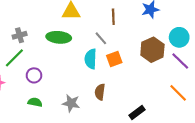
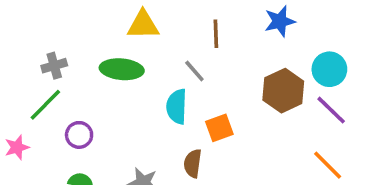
orange square: (114, 59) -> (219, 128), moved

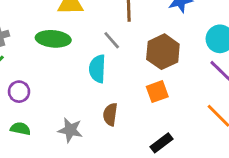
brown hexagon: (283, 91) -> (163, 52), moved
orange square: (219, 128) -> (157, 92), moved

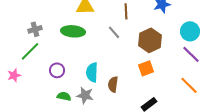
cyan semicircle: (97, 69) -> (92, 72), moved
purple circle: (19, 92) -> (57, 70), moved
green semicircle: (20, 129) -> (64, 96), moved

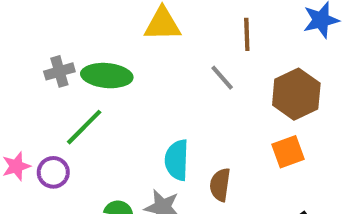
green ellipse: (73, 31) -> (107, 76), moved
green line: (30, 51) -> (84, 127), moved
purple circle: (57, 70) -> (53, 172), moved

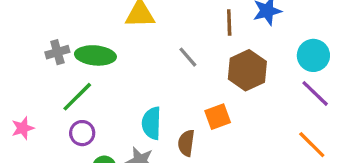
brown line: (247, 34) -> (229, 22), moved
orange square: (288, 152) -> (218, 117), moved
purple circle: (53, 172) -> (82, 133), moved

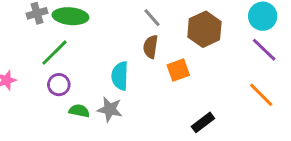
brown semicircle: (186, 143) -> (151, 47), moved

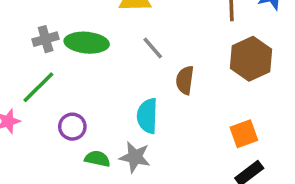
gray line: (152, 18) -> (153, 48), moved
green line: (54, 53) -> (38, 87), moved
orange square: (178, 70) -> (244, 134), moved

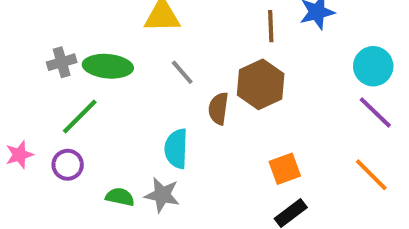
brown hexagon: (251, 59) -> (261, 84), moved
green line: (38, 87) -> (80, 116), moved
purple circle: (72, 127) -> (68, 165), moved

